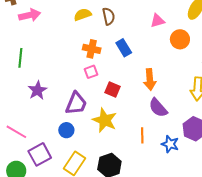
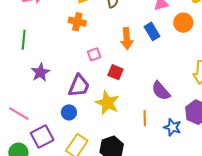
blue rectangle: (124, 48) -> (152, 31), moved
orange cross: (92, 49) -> (77, 22), moved
orange arrow: (150, 79) -> (127, 39), moved

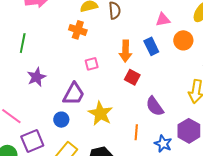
red square: (115, 72) -> (132, 77), moved

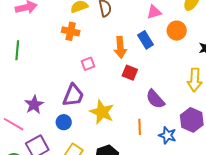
purple star: (37, 77) -> (34, 105), moved

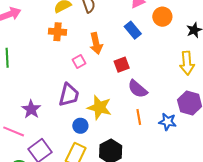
orange arrow: (120, 47) -> (96, 43), moved
red square: (130, 73) -> (122, 65), turned -35
purple semicircle: (155, 99) -> (138, 89), moved
blue circle: (64, 122) -> (80, 126), moved

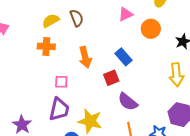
blue rectangle: (133, 30) -> (123, 57), moved
pink square: (79, 61) -> (61, 82), moved, turned 32

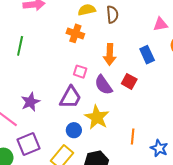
blue rectangle: (123, 57) -> (147, 55), moved
red square: (111, 78) -> (129, 81), turned 35
purple semicircle: (128, 102) -> (103, 85), moved

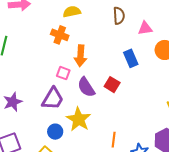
brown semicircle: (112, 14) -> (119, 16), moved
orange arrow: (110, 54) -> (80, 56), moved

